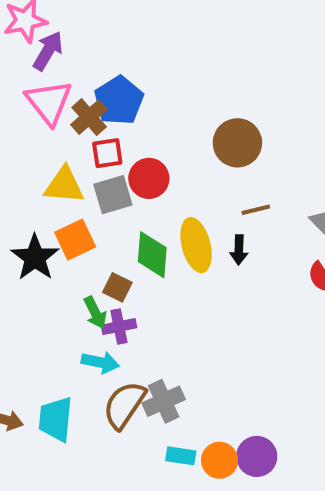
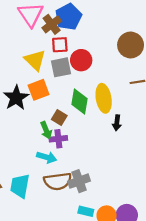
yellow triangle: (64, 185) -> (35, 60), turned 35
black arrow: (239, 250) -> (117, 123), moved
brown semicircle: (124, 405) -> (58, 181), turned -136

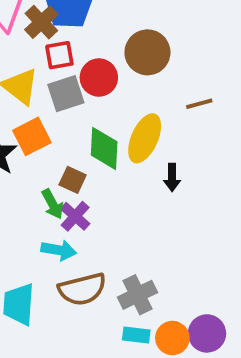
brown circle: (131, 45) -> (147, 52), moved
yellow ellipse: (104, 98) -> (145, 138), turned 40
purple cross: (58, 139) -> (75, 216), turned -35
gray cross: (79, 181) -> (138, 295), moved

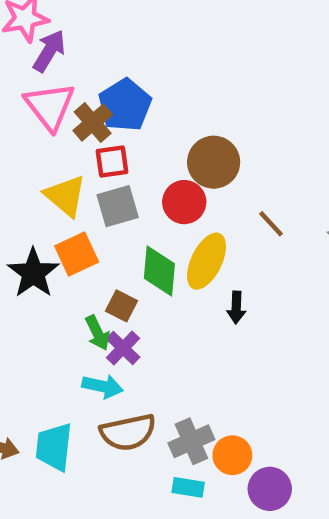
red circle: (99, 78) -> (184, 202), moved
brown line: (199, 104) -> (271, 224), turned 60
orange circle: (172, 338) -> (232, 455), moved

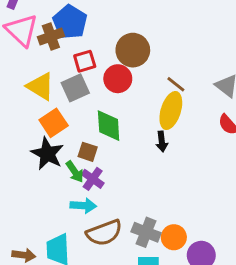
brown cross: (93, 123) -> (51, 36), turned 30
red square: (112, 162) -> (85, 61), moved
yellow ellipse: (207, 261) -> (171, 111), moved
black star: (33, 273) -> (47, 154), moved
gray cross: (191, 441) -> (146, 232), turned -36

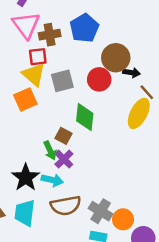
blue pentagon: (70, 22) -> (84, 28), moved
red square: (85, 61) -> (38, 57), moved
orange square: (54, 123) -> (25, 99), moved
black arrow: (162, 142) -> (131, 73), moved, turned -84
black star: (47, 154) -> (26, 178), moved

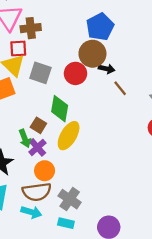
blue pentagon: (84, 28) -> (100, 27), moved
gray square: (62, 81) -> (40, 73), turned 30
yellow ellipse: (139, 113) -> (69, 136), moved
cyan arrow: (52, 180) -> (31, 212), moved
orange circle: (123, 219) -> (45, 171), moved

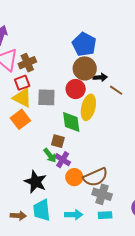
yellow ellipse: (69, 136) -> (88, 107), moved
brown semicircle: (37, 192) -> (95, 177), moved

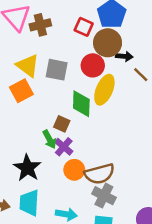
red square: (22, 83) -> (84, 27), moved, turned 35

